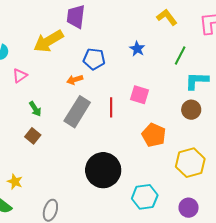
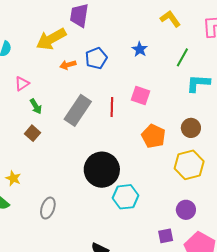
blue pentagon: (94, 59) -> (96, 58), turned -30
pink triangle: (20, 76) -> (22, 84), moved
orange arrow: (75, 80) -> (68, 65), moved
brown circle: (191, 110) -> (191, 128), moved
cyan hexagon: (145, 197) -> (126, 197), moved

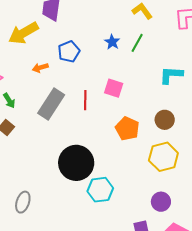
green line: (182, 57) -> (137, 43), moved
orange arrow: (68, 65) -> (40, 68), moved

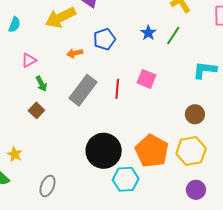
orange pentagon: (127, 129) -> (152, 151), moved, size x1.4
purple circle: (161, 202) -> (196, 190), moved

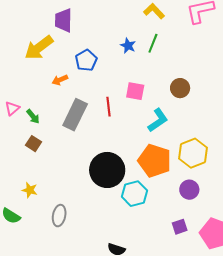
pink triangle: (29, 60) -> (12, 108), moved
cyan L-shape: (205, 70) -> (158, 120), moved, turned 150
brown circle: (195, 114) -> (180, 88), moved
yellow star: (15, 154) -> (30, 190), moved
purple circle: (196, 190) -> (189, 190), moved

